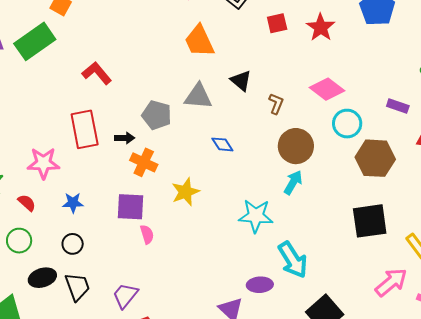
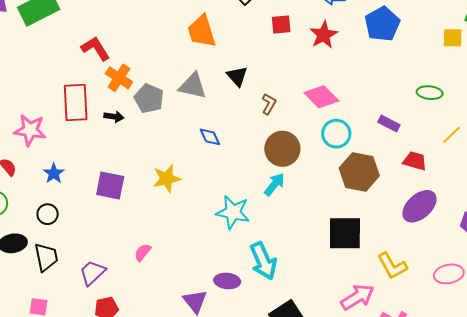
orange cross: (144, 162) -> (119, 78), moved
blue star: (73, 203) -> (54, 173), turned 30
pink semicircle: (147, 234) -> (143, 252), moved, turned -132

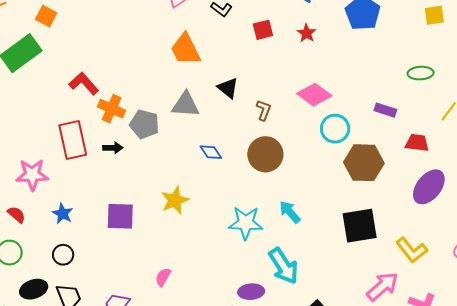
red star: (324, 35) -> (307, 33), size x0.7
brown circle: (282, 149) -> (265, 154), moved
cyan arrow: (274, 184) -> (290, 212), moved, turned -70

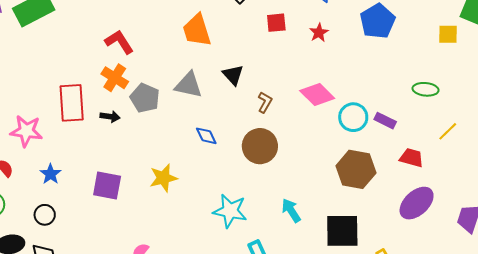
red L-shape: (84, 84) -> (119, 42), moved
cyan circle: (335, 129) -> (353, 117), moved
cyan arrow: (290, 212) -> (291, 211), moved

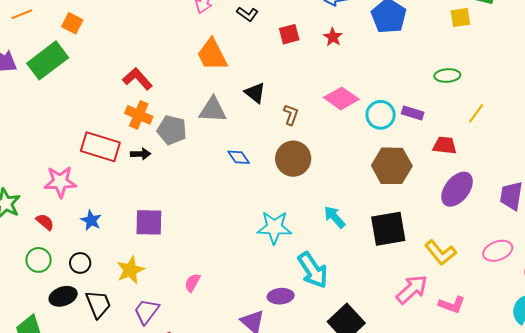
red rectangle: (72, 103) -> (100, 147), turned -60
yellow star: (163, 178) -> (130, 270), moved
black circle: (45, 215) -> (80, 263), moved

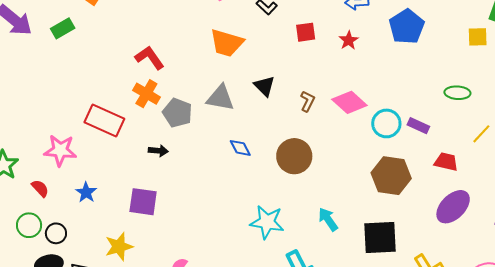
orange trapezoid: (212, 55) -> (227, 43), turned -54
green rectangle: (48, 60) -> (63, 28), size x0.6
brown L-shape: (291, 115) -> (307, 101), moved
black arrow: (141, 154) -> (158, 151), moved
black circle: (80, 263) -> (56, 233), moved

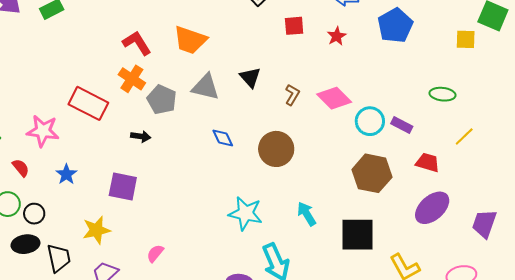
orange trapezoid: (227, 43) -> (190, 40), moved

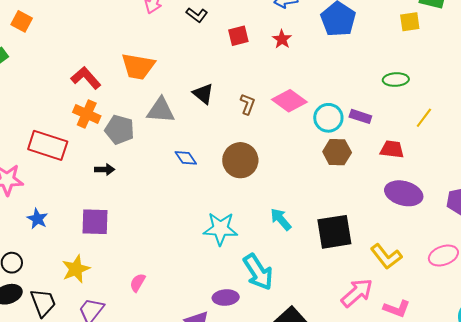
brown hexagon: (372, 173) -> (337, 152), moved, size x0.7
purple ellipse: (432, 208) -> (404, 193), turned 66

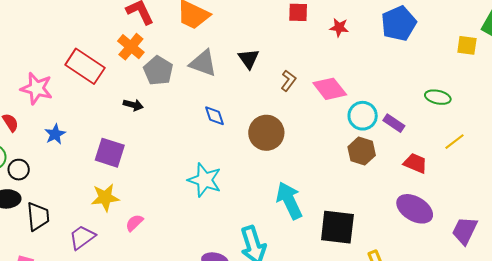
red star: (282, 39) -> (339, 28), turned 30
cyan arrow: (281, 219) -> (289, 201), size x1.5
cyan star: (220, 229) -> (205, 180), moved
yellow star: (76, 269) -> (105, 198), moved

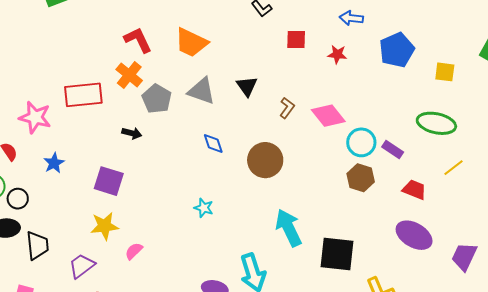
yellow square: (467, 45) -> (445, 72), moved
red rectangle: (85, 66) -> (83, 95), turned -39
green ellipse: (438, 97) -> (436, 123), size x1.5
cyan star: (205, 180) -> (204, 208), size x0.6

